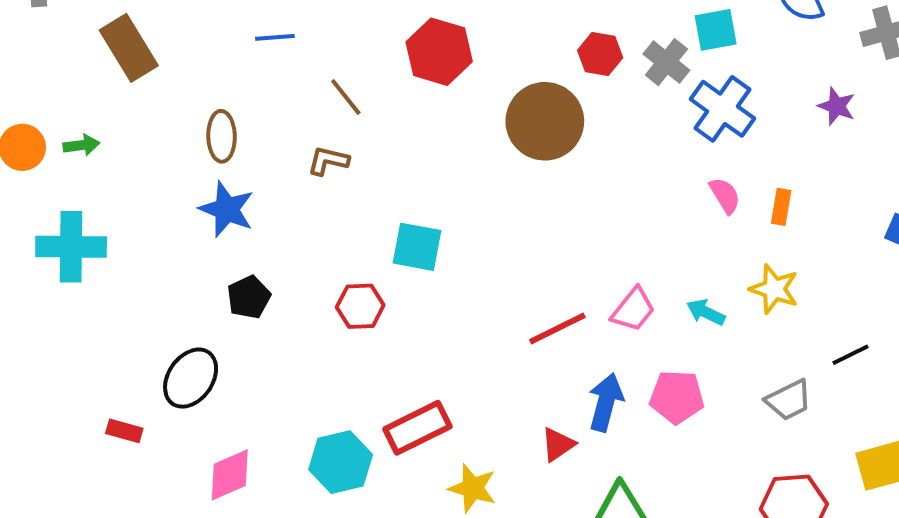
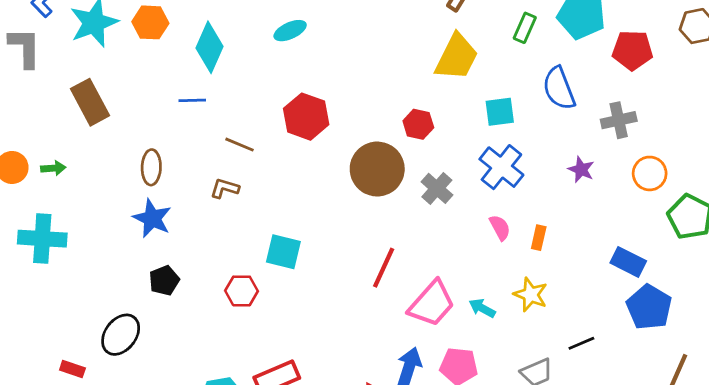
gray cross: (666, 62) -> (437, 188), moved
brown line: (346, 97) -> (239, 145), turned -32
pink trapezoid: (633, 310) -> (432, 304), size x1.5
red line: (557, 328) -> (384, 268), moved, turned -42

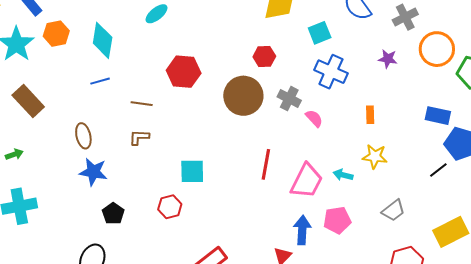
orange circle: (650, 173) -> (437, 49), size x1.4
pink semicircle: (500, 228) -> (314, 118), moved
black line: (581, 343) -> (438, 170), moved

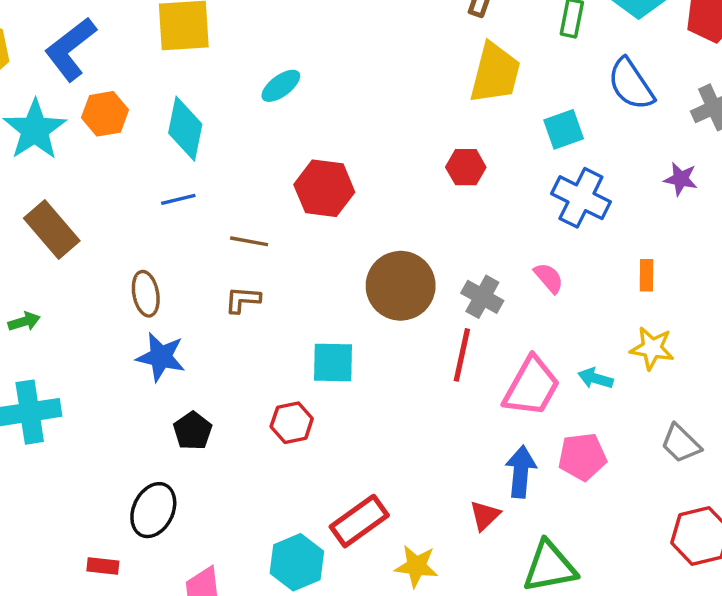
brown circle: (243, 96) -> (401, 286), moved
gray cross: (289, 99) -> (482, 297), moved
gray trapezoid: (393, 210) -> (681, 443), turned 80

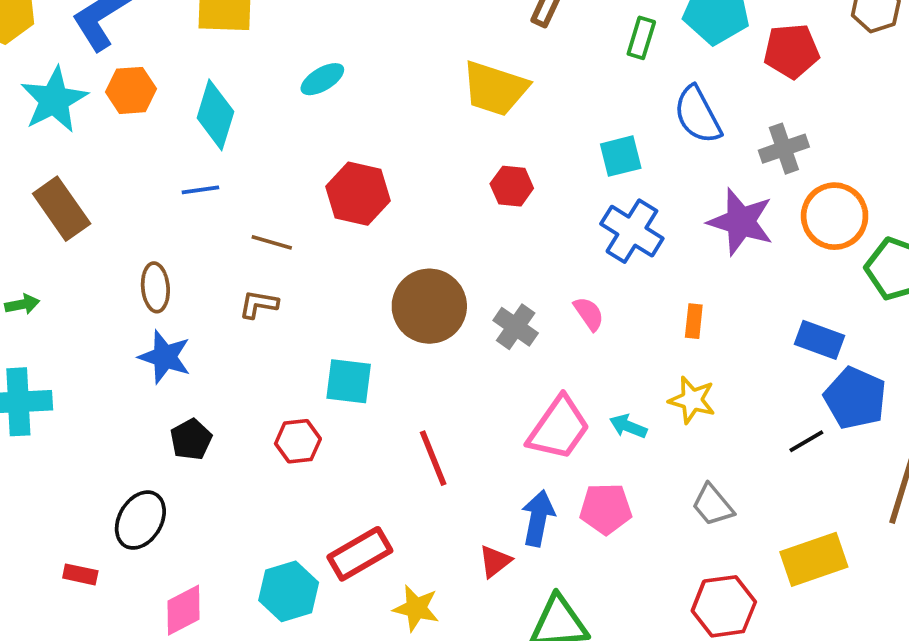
yellow trapezoid: (495, 73) -> (495, 89), moved, turned 88
purple star: (681, 179) -> (741, 222), size x1.8
red line: (462, 355) -> (433, 458), moved, turned -40

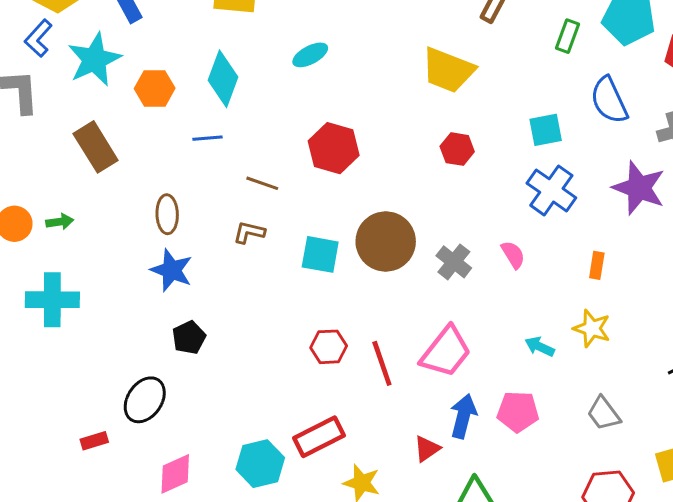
orange hexagon: (131, 90) -> (155, 88), moved
cyan square: (349, 381) -> (320, 254), moved
pink trapezoid: (559, 428) -> (446, 352), moved
red hexagon: (298, 441) -> (329, 347), moved
red rectangle: (80, 574) -> (94, 441), turned -32

